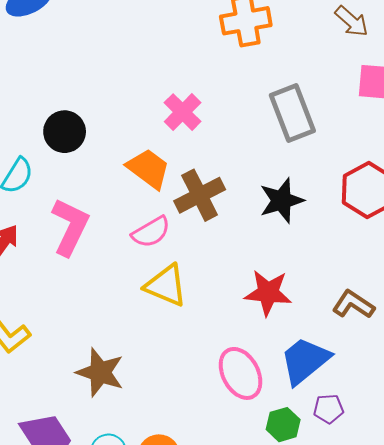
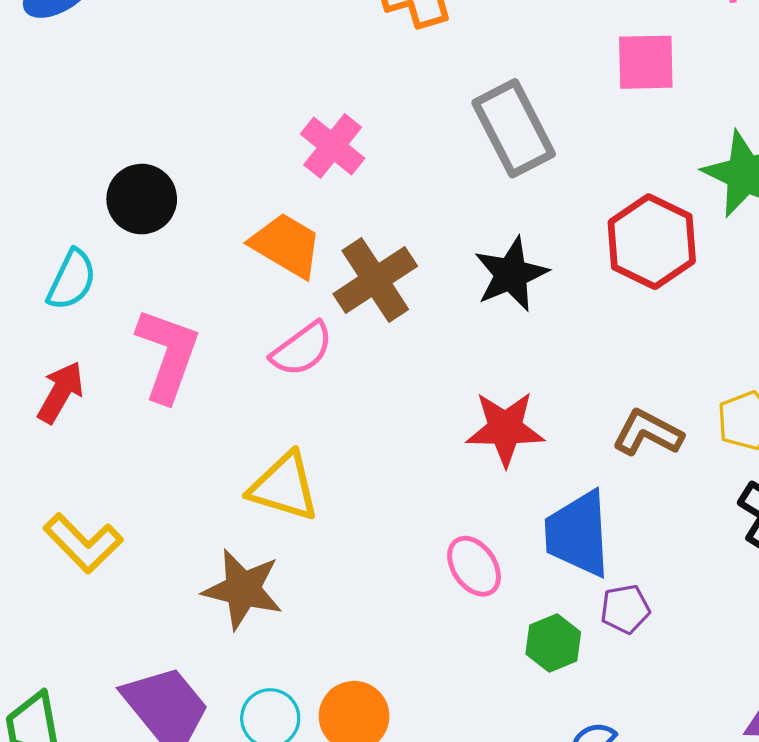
yellow triangle: (166, 285) -> (284, 487), moved
blue trapezoid: (305, 361) -> (578, 534), turned -48
pink ellipse: (241, 373) -> (474, 566), size x0.7

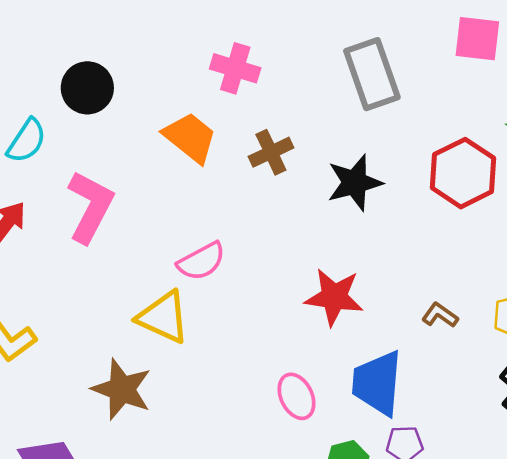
pink cross: (333, 146) -> (235, 68), turned -30
brown cross: (375, 280) -> (271, 152), moved, size x0.7
pink semicircle: (302, 349) -> (201, 261), moved
brown L-shape: (648, 433) -> (440, 315), size x0.7

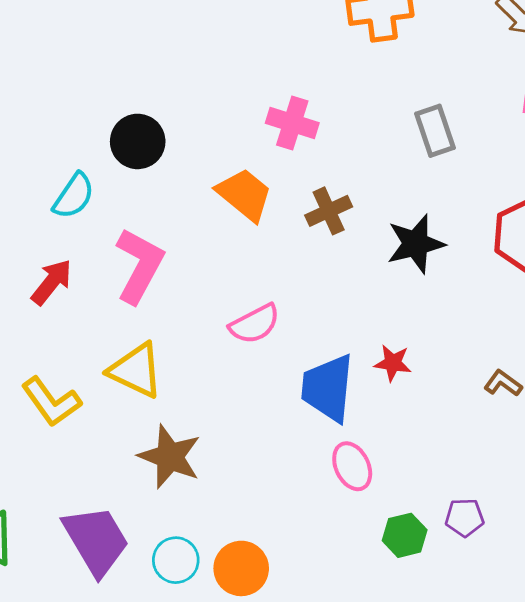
gray rectangle: (372, 74) -> (435, 131), size x0.7
red star: (334, 297) -> (393, 363), size x0.6
yellow triangle: (163, 317) -> (136, 370), moved
blue trapezoid: (377, 383) -> (328, 388), moved

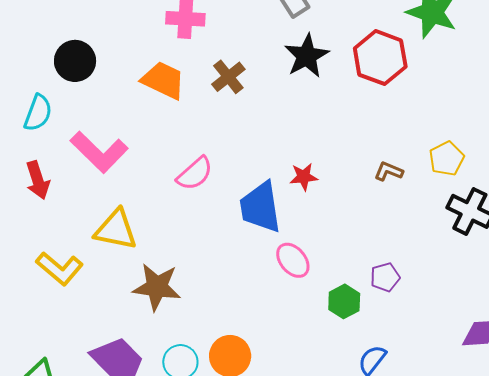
black star: (416, 244) -> (307, 56), moved
pink L-shape: (139, 266) -> (99, 152), turned 120
red arrow: (52, 282) -> (38, 180), turned 138

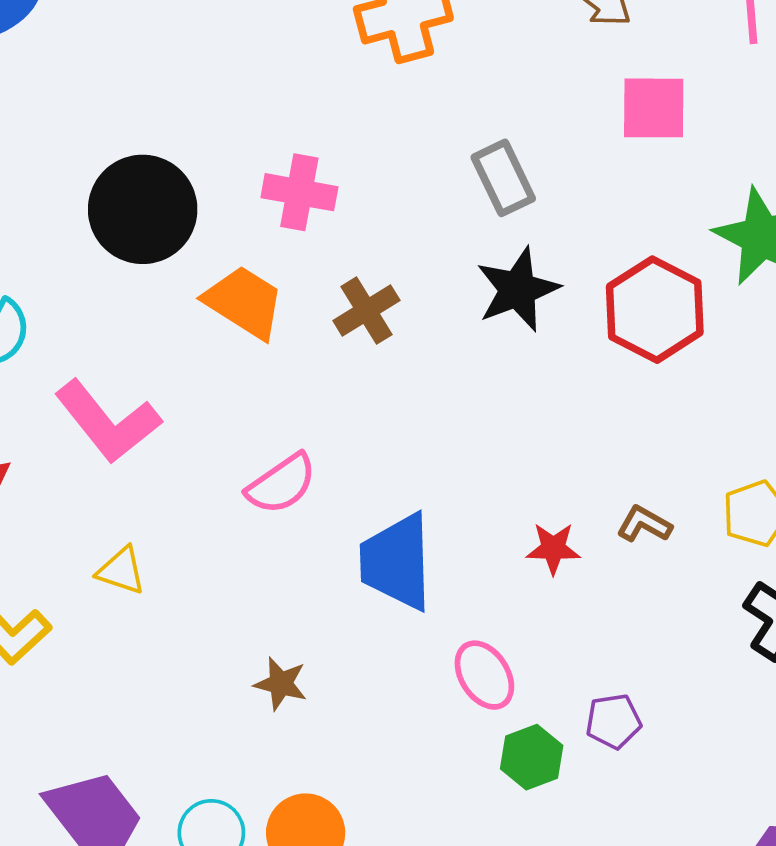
black circle: (75, 61) -> (143, 209), moved, size x1.4
red star: (304, 177) -> (553, 548), moved
yellow triangle: (116, 230) -> (121, 571), size x0.6
pink ellipse: (293, 260) -> (484, 675), moved
brown star: (157, 287) -> (281, 684), moved, size x0.6

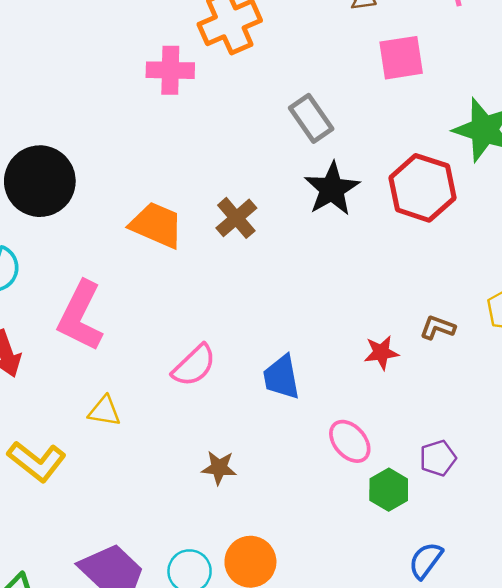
pink cross: (299, 192) -> (170, 70), moved
black circle: (143, 209) -> (40, 181), moved
pink L-shape: (108, 422) -> (80, 316), turned 74
pink semicircle: (281, 484) -> (194, 365), moved
blue trapezoid: (397, 562) -> (281, 377), size x0.7

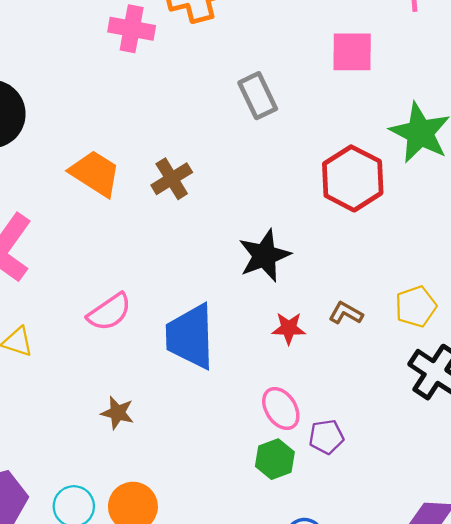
black star: (332, 189) -> (264, 256), moved
blue trapezoid: (281, 377) -> (190, 336), size x1.5
pink ellipse: (350, 441) -> (281, 408), moved

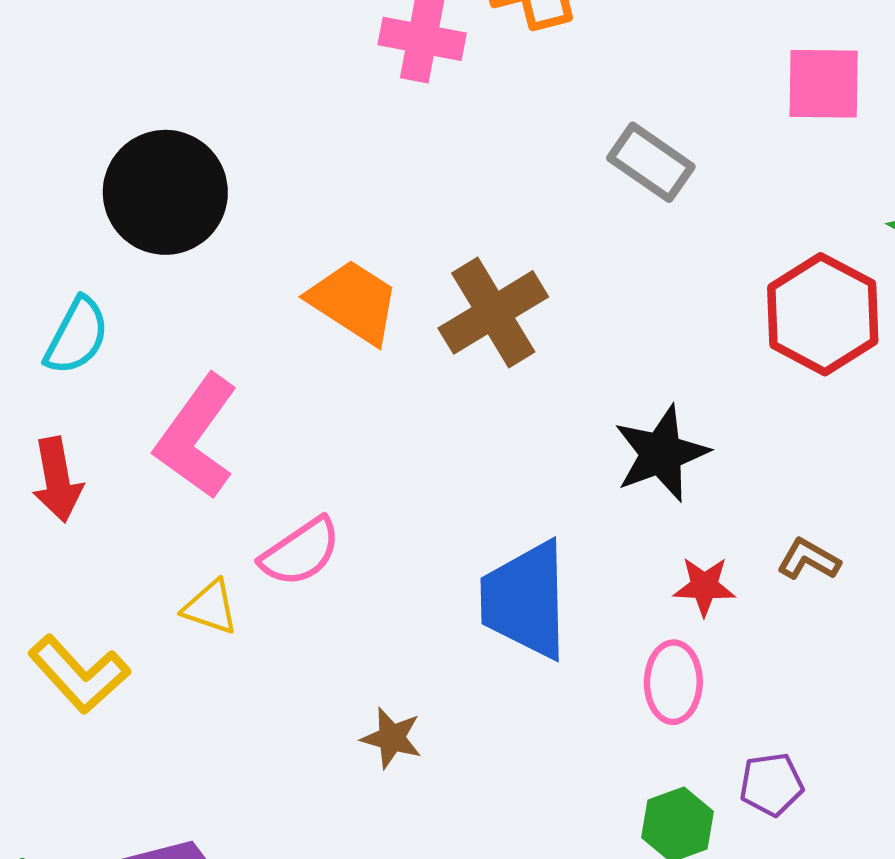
gray rectangle: (258, 96) -> (651, 162), turned -30
brown cross: (172, 179) -> (493, 312), size x1.4
pink semicircle: (109, 312) -> (300, 552), moved
pink ellipse: (281, 408) -> (673, 682), moved, turned 33

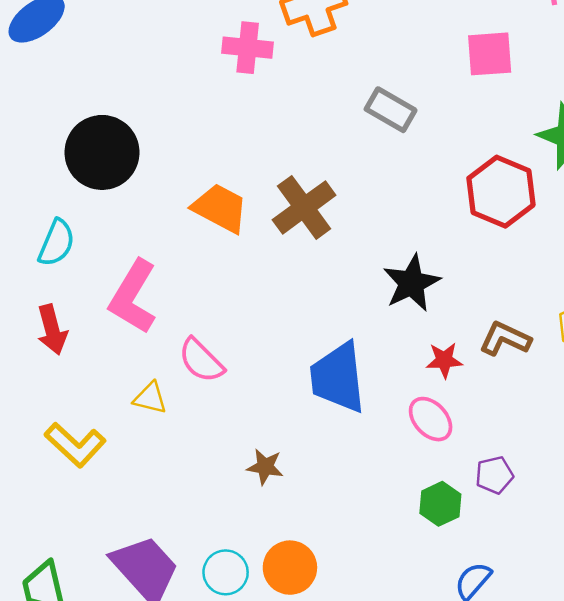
pink semicircle: (300, 552) -> (201, 360), turned 84
brown L-shape: (809, 559) -> (505, 339), size x1.4
pink ellipse: (673, 682) -> (431, 419), turned -39

